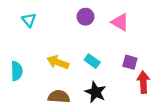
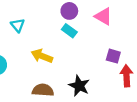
cyan triangle: (29, 20) -> (18, 25), moved
cyan rectangle: (92, 61) -> (69, 31), moved

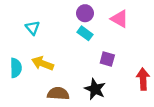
yellow arrow: (42, 56) -> (43, 63), moved
purple square: (113, 56) -> (107, 59), moved

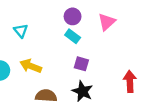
pink triangle: (120, 19) -> (107, 22), turned 48
purple square: (107, 59) -> (81, 64), moved

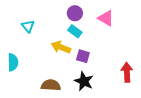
pink triangle: (107, 22) -> (106, 18), turned -48
yellow arrow: (31, 66) -> (61, 47), moved

